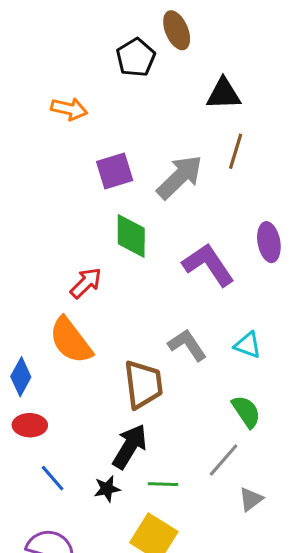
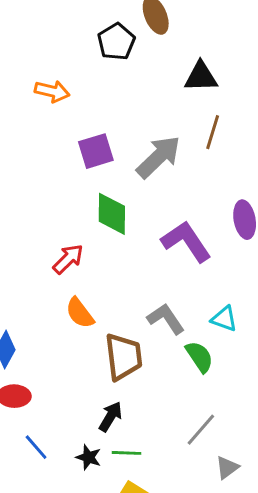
orange semicircle: (71, 340) -> (80, 313), moved, size x0.7
green semicircle: (246, 412) -> (199, 357), moved
black arrow: (130, 446) -> (110, 417), size x0.7
green line: (163, 484) -> (126, 453), moved
black star: (107, 489) -> (89, 457), turned 30

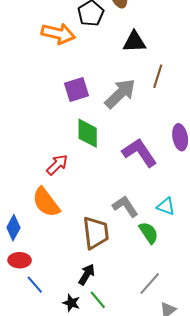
black triangle: (201, 77) -> (134, 42), moved
orange arrow: (52, 91) -> (58, 34), moved, size x1.4
orange semicircle: (80, 313) -> (46, 202), moved, size x1.4
blue line: (36, 447) -> (35, 285), moved
green line: (126, 453) -> (98, 300), turned 48

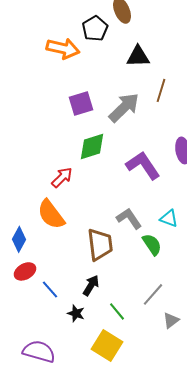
green diamond: (88, 133) -> (92, 146), turned 72
red ellipse: (20, 260) -> (25, 271), turned -30
blue line: (35, 285) -> (50, 289), moved
green line: (98, 300) -> (117, 311), moved

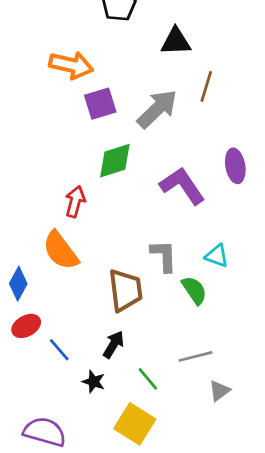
orange arrow: (63, 48) -> (71, 65), moved
red arrow: (62, 177) -> (75, 202), turned -30
gray L-shape: (129, 218) -> (164, 256), turned 32
gray line: (153, 294) -> (196, 356), turned 35

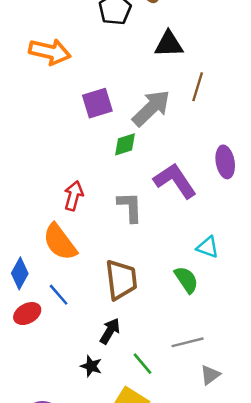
orange arrow: (71, 65) -> (50, 52), moved
green diamond: (115, 161) -> (125, 144), moved, size x0.7
gray L-shape: (164, 256) -> (130, 207), moved
blue line: (59, 350) -> (59, 295), moved

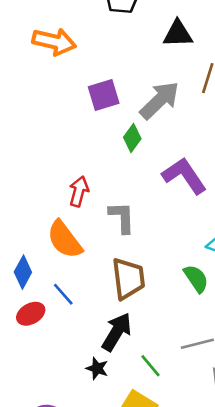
green diamond: (125, 144) -> (132, 138), turned -36
gray L-shape: (130, 207) -> (122, 217), moved
black arrow: (110, 331) -> (117, 332), size x1.4

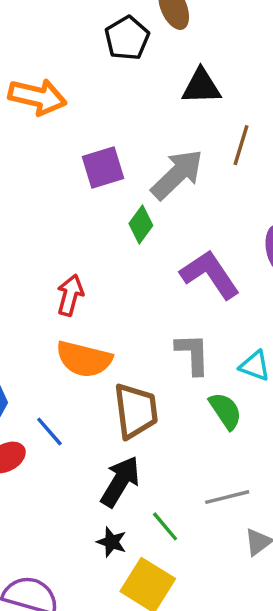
gray L-shape: (122, 217) -> (193, 354), moved
orange semicircle: (65, 240) -> (84, 359), moved, turned -39
black star: (97, 368) -> (112, 542), moved

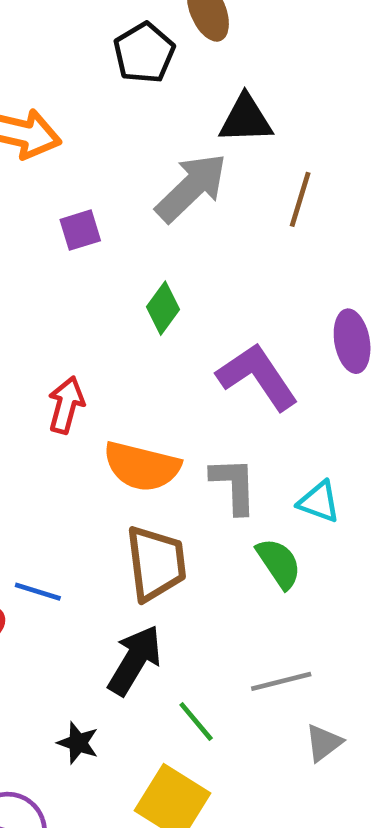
purple square: (103, 168) -> (80, 230), moved, size x0.7
gray arrow: (177, 174) -> (191, 188), moved
orange semicircle: (84, 359) -> (142, 466), moved
blue line: (49, 432) -> (38, 592), turned -32
black star: (112, 542) -> (78, 743), moved

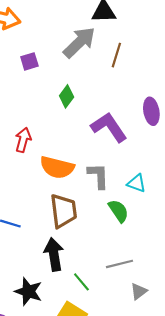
brown line: (300, 199) -> (116, 55), moved
black arrow: (135, 660) -> (54, 254), turned -40
black star: (78, 743) -> (28, 291), size x1.5

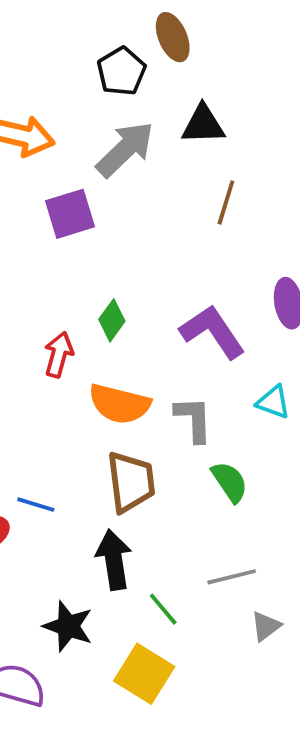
gray arrow: (79, 42) -> (125, 149), moved
purple square: (29, 61) -> (70, 214), size x1.5
green diamond: (67, 96) -> (112, 320), moved
cyan triangle: (137, 183) -> (273, 402), moved

